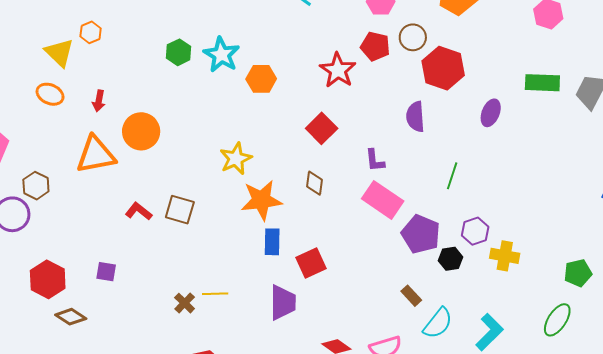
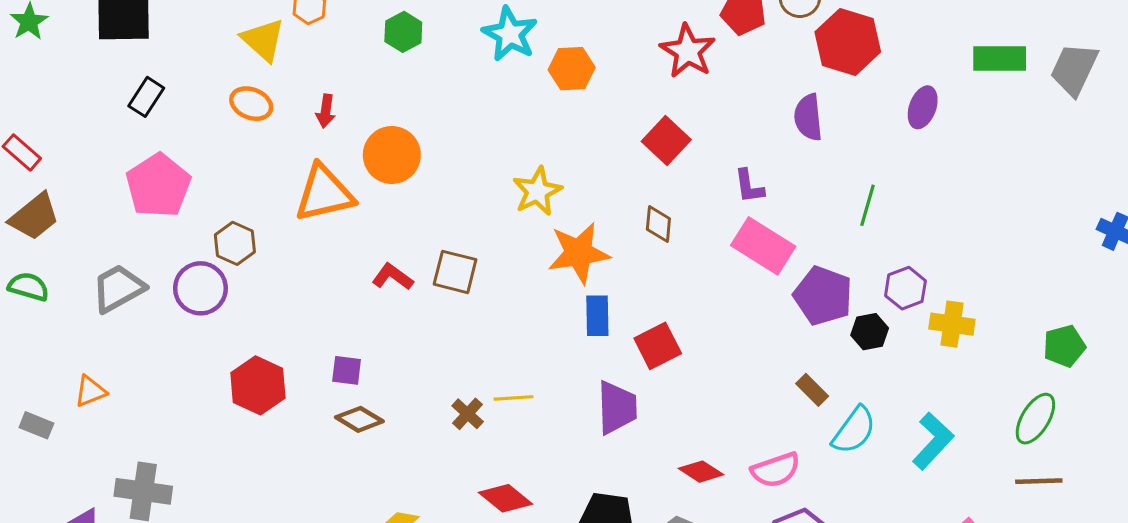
green hexagon: (179, 52) -> (403, 32), moved
brown diamond: (71, 317) -> (359, 419), moved

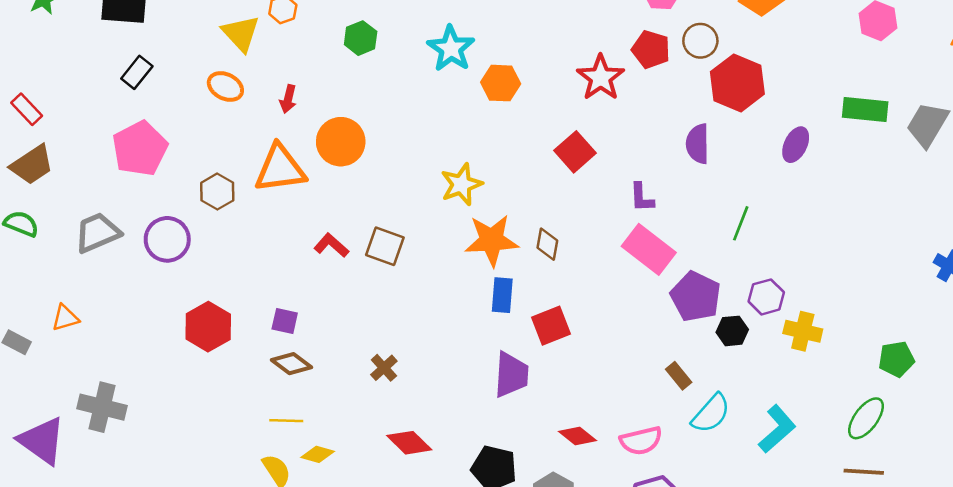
brown diamond: (658, 224) -> (547, 244), moved
brown hexagon: (235, 243) -> (217, 192), moved
yellow line: (514, 398) -> (286, 421), moved

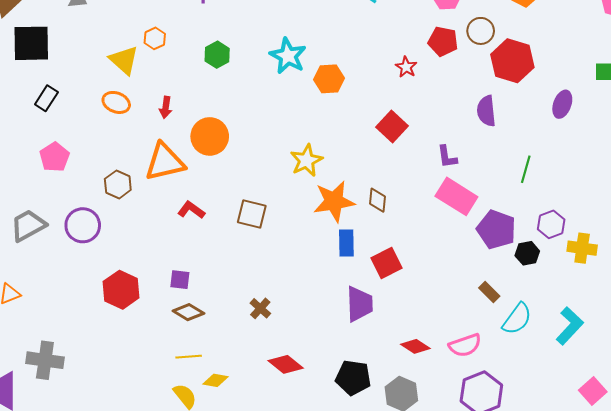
red star: (601, 78) -> (406, 67), size x0.6
pink pentagon: (140, 149) -> (55, 157), size x0.7
red L-shape: (331, 245) -> (191, 210), moved

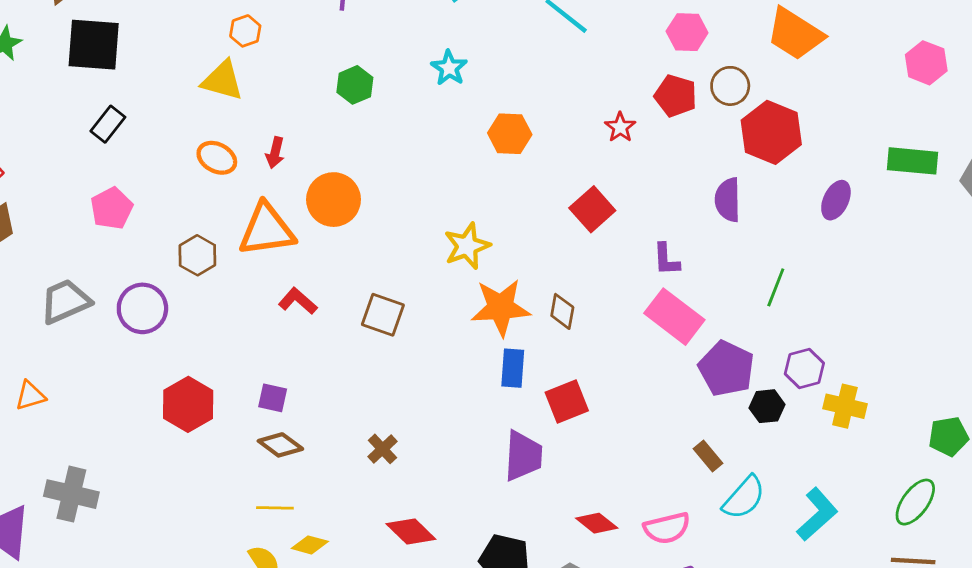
orange hexagon: (155, 38) -> (245, 31), moved
cyan star: (288, 56) -> (449, 68), moved, size x0.7
yellow triangle: (124, 60) -> (222, 80), turned -32
orange ellipse: (116, 102) -> (217, 158), moved

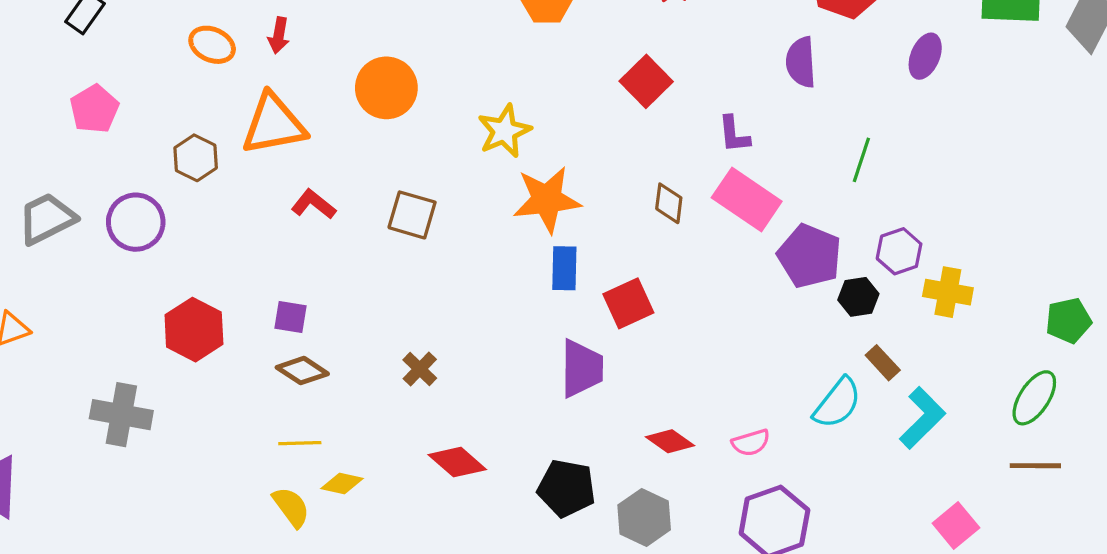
orange circle: (334, 200) -> (386, 88), moved
brown diamond: (562, 311) -> (669, 203), moved
brown rectangle: (708, 456) -> (883, 363), moved
gray cross: (71, 494) -> (121, 415), moved
pink semicircle: (667, 528) -> (751, 443), size x0.7

